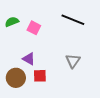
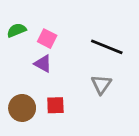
black line: (73, 20) -> (107, 47), moved
purple triangle: (29, 59) -> (43, 64), moved

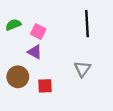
black line: (107, 47) -> (87, 24), moved, turned 65
brown circle: (22, 108) -> (18, 77), moved

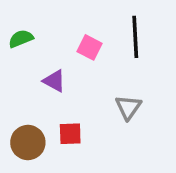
pink square: (38, 31) -> (90, 47), moved
brown circle: (18, 77) -> (28, 143), moved

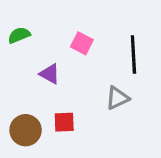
black line: (135, 37) -> (133, 55), moved
gray triangle: (128, 107) -> (117, 98), turned 30

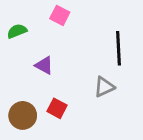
pink square: (82, 43) -> (60, 15), moved
red square: (64, 122) -> (57, 108), turned 30

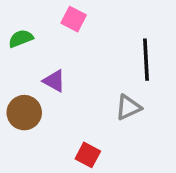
red square: (57, 108) -> (88, 155), moved
brown circle: (23, 115) -> (24, 113), moved

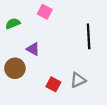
gray triangle: (128, 107) -> (78, 80), moved
red square: (88, 155) -> (53, 84), moved

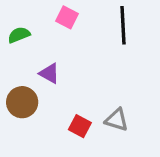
black line: (89, 36) -> (123, 25), moved
gray triangle: (78, 80) -> (117, 120), turned 42

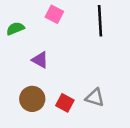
brown circle: (22, 102) -> (32, 99), moved

